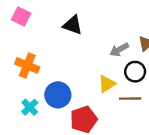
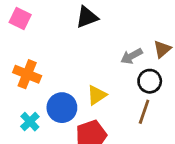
black triangle: (73, 25) -> (87, 17), moved, turned -40
yellow triangle: (107, 84) -> (97, 95), moved
brown line: (130, 99) -> (144, 112), turned -70

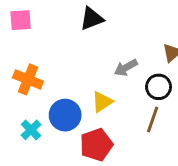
pink square: (20, 19) -> (21, 20), turned -30
gray arrow: (132, 56) -> (126, 68), moved

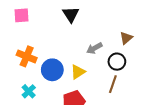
black triangle: (92, 19) -> (71, 14), turned -42
blue circle: (65, 115) -> (52, 70), moved

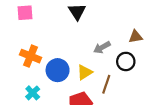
brown triangle: (126, 38) -> (136, 37), turned 32
brown line: (113, 84) -> (106, 84), moved

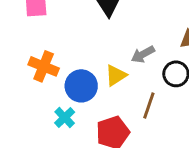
yellow triangle: (85, 72) -> (116, 75), moved
cyan cross: (33, 93) -> (65, 118), moved

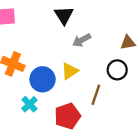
gray arrow: (143, 54) -> (82, 40), moved

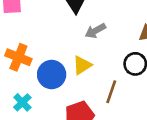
cyan cross: (29, 104) -> (22, 102), moved

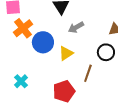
orange cross: (18, 57) -> (23, 28), moved, turned 30
blue circle: (52, 75) -> (43, 42), moved

